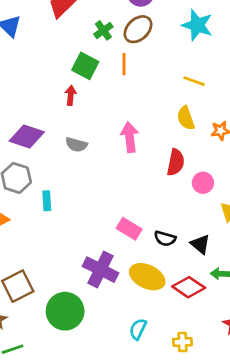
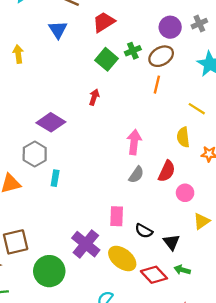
orange line: (124, 64) -> (157, 85), moved
green square: (85, 66) -> (106, 59), moved
gray semicircle: (76, 145) -> (136, 175), moved, turned -84
pink rectangle: (129, 229) -> (117, 216), turned 48

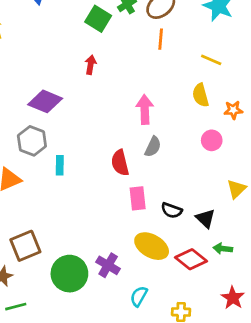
red semicircle: (167, 171) -> (120, 163), moved, turned 150
pink circle: (185, 193) -> (212, 140), moved
purple cross: (86, 244) -> (108, 265), moved, size x0.7

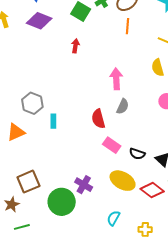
purple diamond: (45, 101) -> (39, 21), moved
pink rectangle: (138, 198) -> (112, 145), turned -48
purple cross: (108, 265) -> (84, 185), moved

